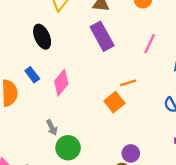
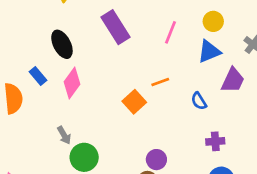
black ellipse: (42, 37) -> (62, 44), moved
orange line: (128, 83) -> (160, 82), moved

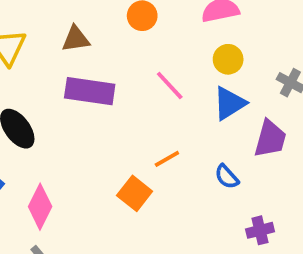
purple rectangle: (116, 27) -> (90, 91), turned -40
pink line: (171, 32) -> (170, 85), turned -55
pink diamond: (72, 83) -> (40, 207), moved

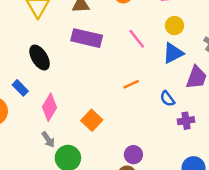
orange square: (135, 193) -> (92, 120), moved
purple cross: (260, 230) -> (186, 121), moved

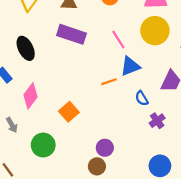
yellow circle: (174, 26) -> (155, 31), size x1.6
blue triangle: (173, 53) -> (130, 66), moved
purple cross: (186, 121) -> (157, 121), turned -32
gray arrow: (48, 140) -> (12, 125), moved

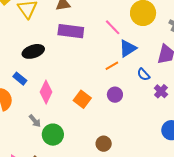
black ellipse: (26, 48) -> (33, 51), turned -70
green circle: (43, 145) -> (53, 135), moved
purple circle: (105, 148) -> (115, 95), moved
brown circle: (97, 166) -> (104, 144), moved

